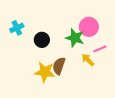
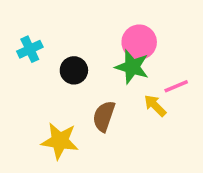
pink circle: (89, 27) -> (139, 42), moved
yellow star: (45, 72) -> (60, 141), moved

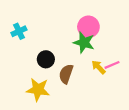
black circle: (74, 70) -> (46, 59), moved
pink line: (176, 86) -> (112, 65), moved

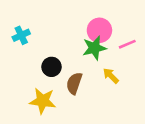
green star: (84, 43) -> (94, 48), turned -30
pink line: (112, 65) -> (127, 44), moved

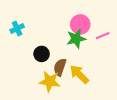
yellow arrow: (111, 76) -> (79, 74), moved, size x1.5
yellow star: (43, 101) -> (50, 81), moved

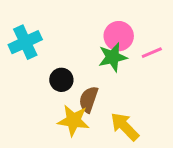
cyan cross: (17, 28) -> (25, 42), size x1.5
yellow arrow: (79, 74) -> (125, 127), moved

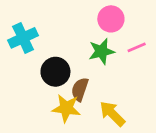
pink circle: (119, 36) -> (111, 19), moved
black circle: (61, 80) -> (55, 72), size x1.4

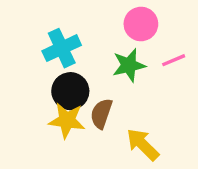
cyan cross: (23, 38) -> (62, 48), moved
yellow star: (66, 108) -> (67, 120), moved

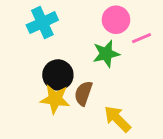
cyan cross: (62, 48) -> (42, 23), moved
pink line: (174, 60) -> (141, 38), moved

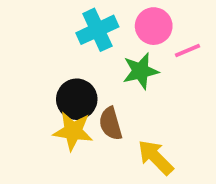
cyan cross: (42, 23) -> (97, 30), moved
brown semicircle: (83, 93) -> (111, 124), turned -35

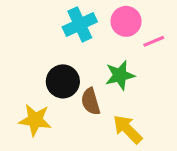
green star: (141, 71) -> (120, 75), moved
yellow star: (73, 131) -> (35, 120), moved

